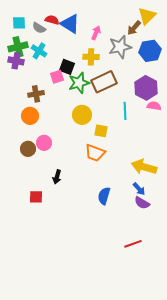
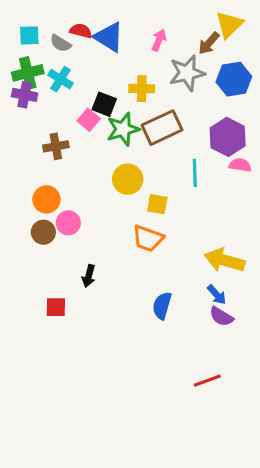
pink arrow: (96, 33) -> (159, 40), moved
pink square: (57, 77) -> (89, 120), turned -32
orange circle: (30, 116) -> (46, 199), moved

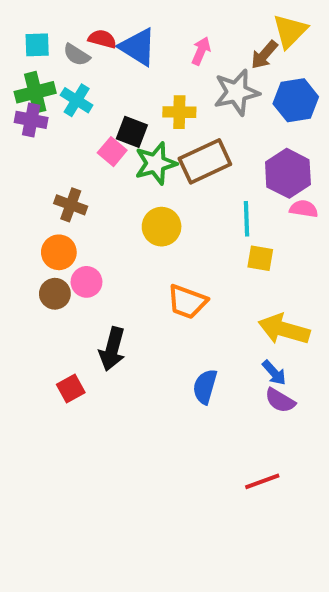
brown cross: (56, 146) -> (71, 205), moved, turned 30
yellow square: (157, 204) -> (260, 258), moved
black arrow: (89, 276) -> (112, 349), size x1.5
red square: (56, 307) -> (71, 389), turned -30

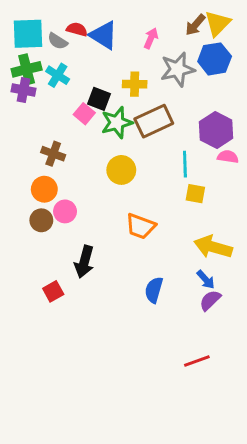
cyan square: (37, 45) -> (28, 34), size x1.6
brown arrow: (264, 55) -> (195, 25), moved
blue hexagon: (296, 100) -> (215, 59), moved
purple semicircle: (280, 400) -> (210, 300), turned 105

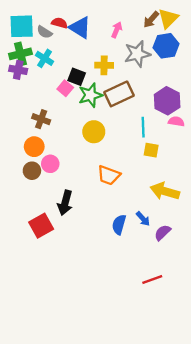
blue arrow: (206, 280) -> (143, 219), moved
red square: (53, 291) -> (41, 226), size x1.5

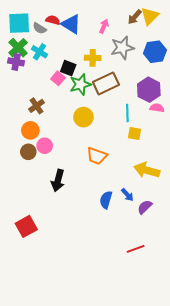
blue hexagon: (166, 46) -> (155, 52), moved
green cross: (20, 54) -> (18, 48), turned -30
brown cross: (41, 119) -> (36, 106), turned 35
red square: (41, 226) -> (26, 226), moved

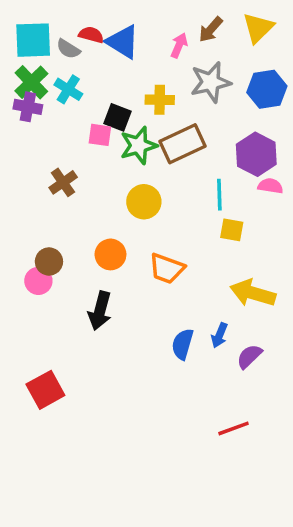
brown arrow: (135, 17) -> (211, 30), moved
pink square: (58, 78) -> (100, 135), turned -32
orange circle: (30, 130) -> (110, 254), moved
pink circle: (45, 146) -> (38, 281), moved
blue arrow: (127, 195) -> (219, 335), turned 64

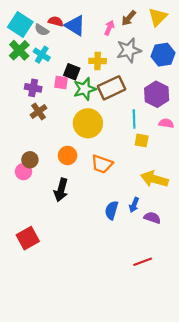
cyan square: (33, 40) -> (20, 25), turned 35
purple cross: (28, 107) -> (33, 88), moved
pink semicircle: (270, 186) -> (166, 123), moved
yellow circle: (144, 202) -> (88, 123), size x1.4
purple semicircle: (249, 356) -> (152, 218), turned 63

